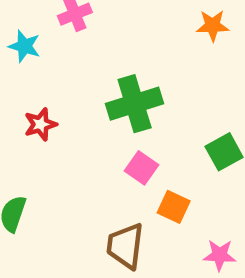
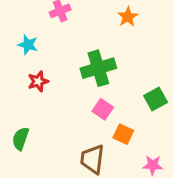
orange star: (213, 26) -> (128, 17), moved, turned -30
cyan star: (24, 46) -> (28, 45), moved

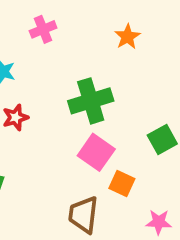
pink square: (103, 109) -> (96, 152), size x1.4

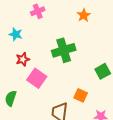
pink square: (96, 152) -> (37, 78), moved

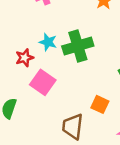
cyan star: (16, 34) -> (48, 42), moved

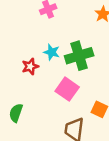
pink square: (43, 82) -> (67, 89), moved

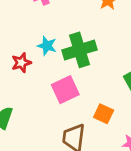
pink square: (67, 89) -> (65, 90), turned 30

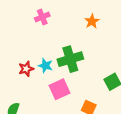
cyan star: (47, 46) -> (46, 66), moved

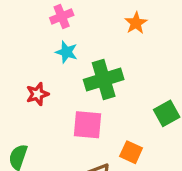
cyan star: (46, 66) -> (66, 52), moved
pink square: (60, 89) -> (87, 125), turned 30

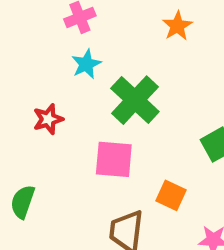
cyan star: (66, 52) -> (86, 64), turned 30
green cross: (104, 79) -> (135, 100), turned -30

